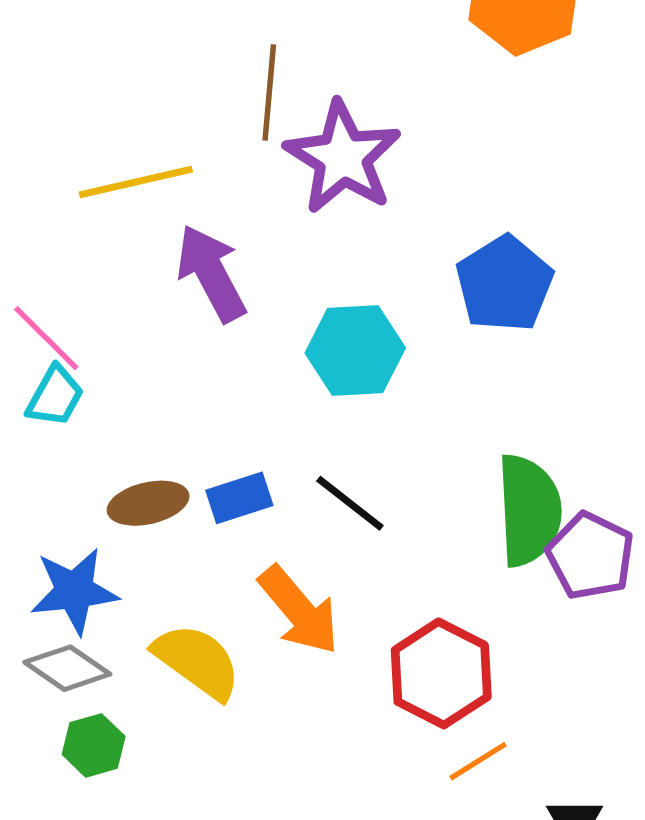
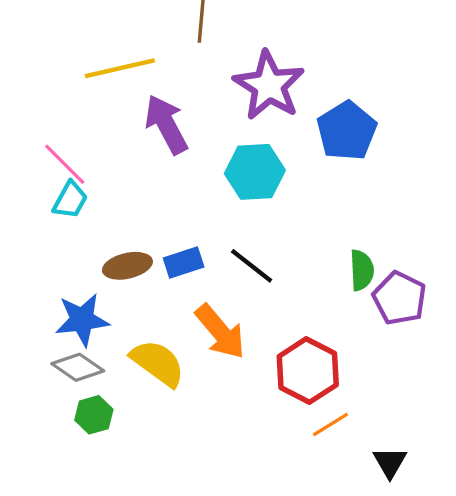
purple star: (343, 157) -> (269, 85), moved
green semicircle: (529, 510) -> (362, 270), size x0.6

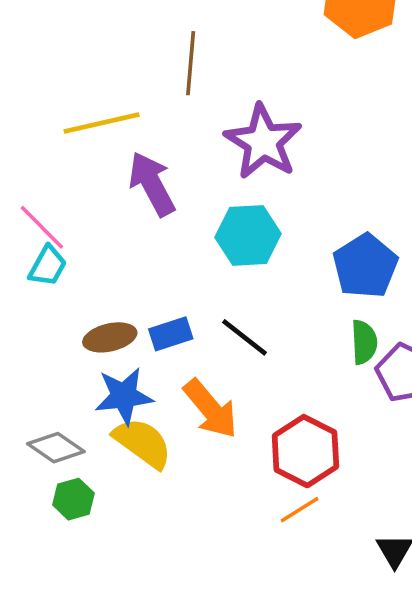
blue pentagon: (347, 131) -> (365, 266), moved
blue star: (82, 320) -> (124, 396), moved
orange line: (330, 425) -> (300, 510), moved

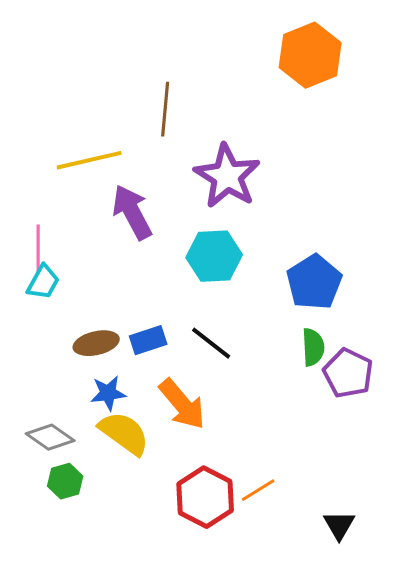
pink line: (42, 227) -> (38, 249), turned 45
blue star: (124, 396) -> (108, 393), size x0.7
red hexagon: (305, 451) -> (205, 497), moved

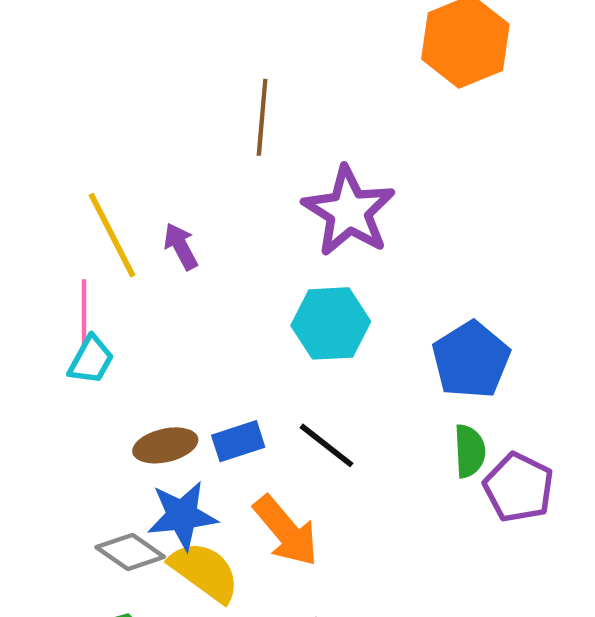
yellow line: (89, 160) -> (112, 235), moved, turned 76
purple arrow: (132, 212) -> (181, 246), moved, size x0.6
blue star: (108, 393) -> (182, 516), size x1.4
gray diamond: (50, 437) -> (130, 552), moved

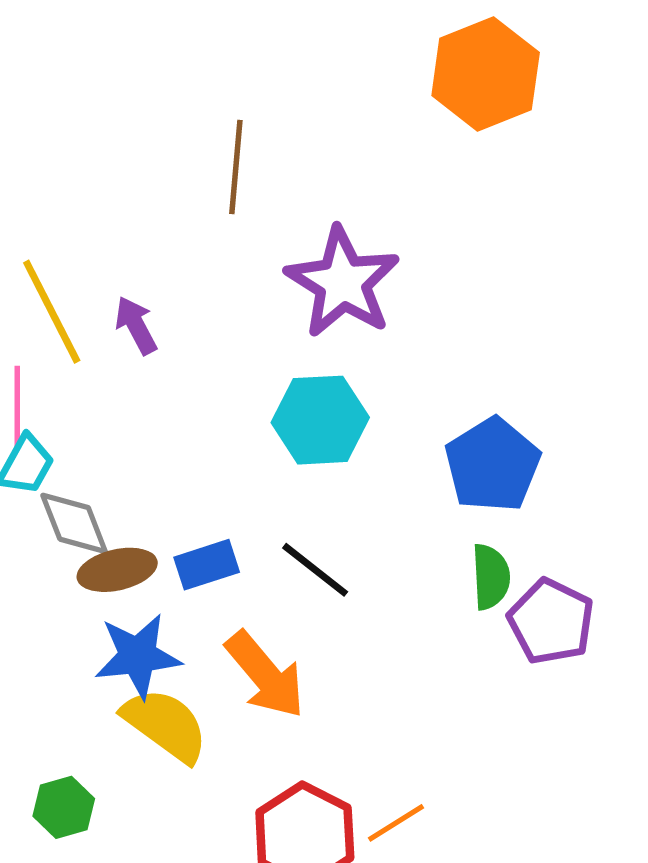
gray diamond: (130, 552) -> (74, 523), moved, turned 34

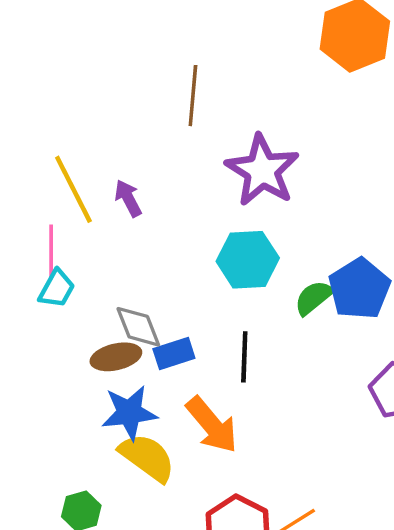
gray diamond: (74, 523) -> (138, 327), moved
black line: (315, 570) -> (244, 357), turned 54
green semicircle: (491, 577) -> (314, 298), moved, turned -126

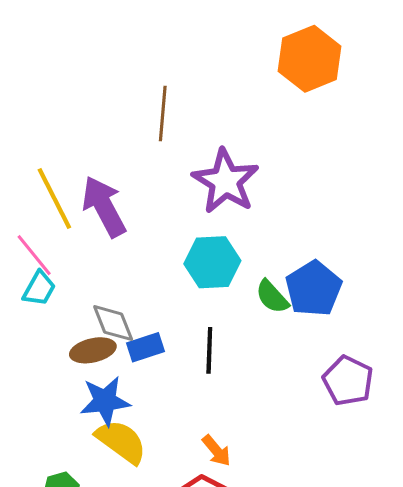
purple arrow: (128, 198) -> (104, 207), size x1.8
pink line: (51, 252) -> (34, 255), turned -39
green semicircle: (314, 298) -> (272, 297), turned -93
orange arrow: (212, 425) -> (216, 451), moved, size x0.6

